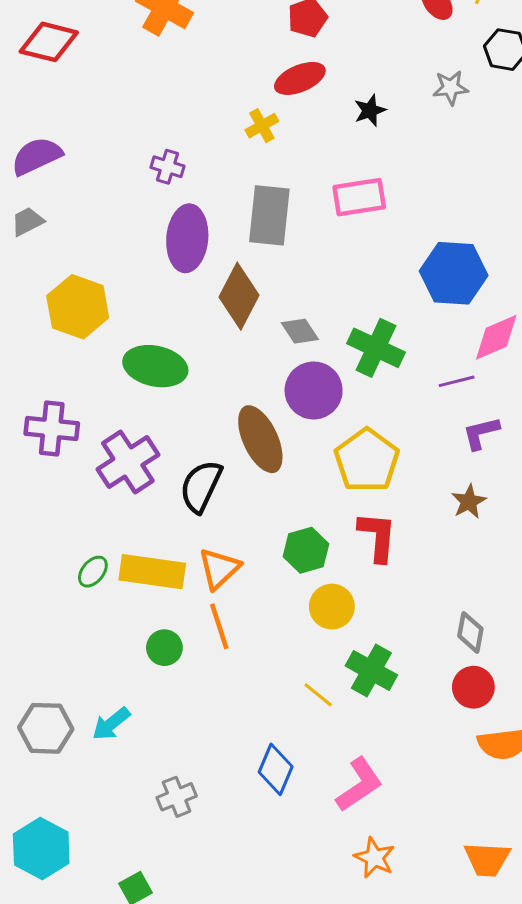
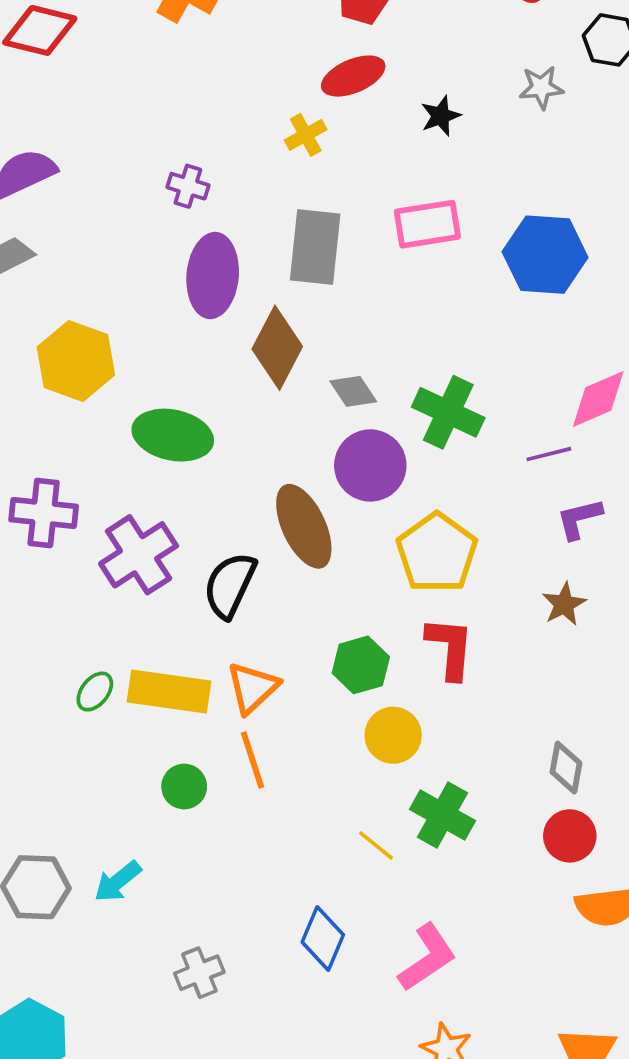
blue hexagon: (454, 273) -> (545, 255), moved

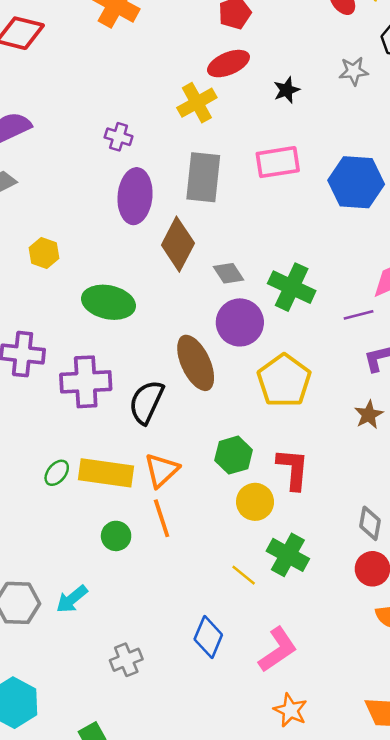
yellow cross: (306, 135) -> (197, 103), size x1.4
yellow hexagon: (76, 361) -> (44, 253), size x0.6
purple cross: (139, 555) -> (86, 382), turned 30
red L-shape: (450, 648) -> (293, 469), moved

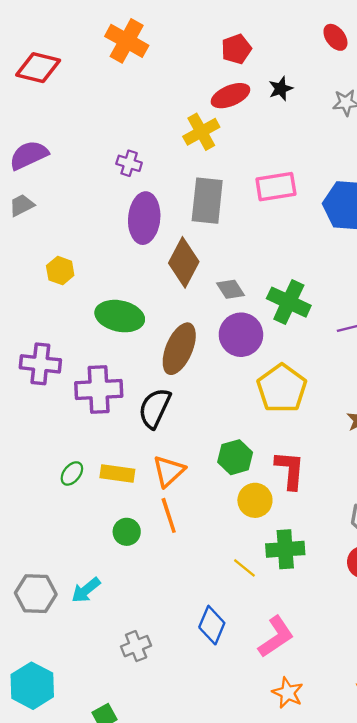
black star: (287, 90) -> (281, 89), moved
brown ellipse: (196, 363) -> (179, 349), moved, turned 48
yellow rectangle: (106, 473) -> (117, 473), size x0.7
green cross: (288, 555) -> (285, 549), turned -33

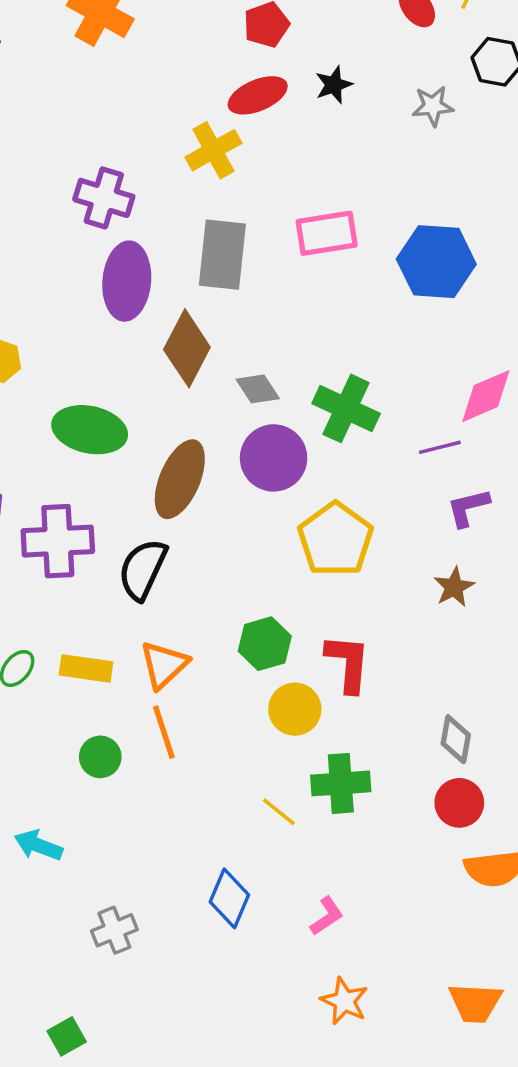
purple cross: (129, 163) -> (104, 198), size x1.5
cyan arrow: (86, 590) -> (38, 845), turned 60
pink L-shape: (276, 637) -> (327, 916), size x0.6

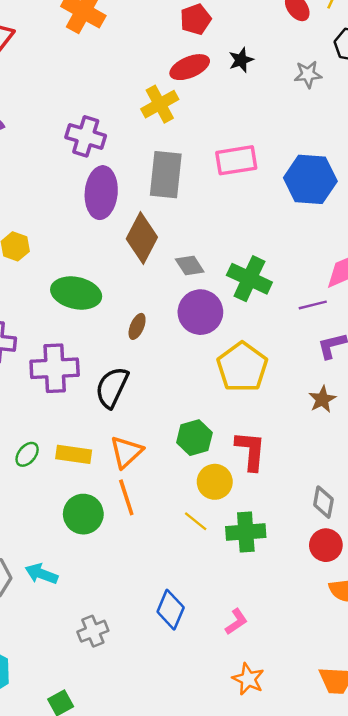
brown ellipse: (180, 479) -> (137, 326), size x0.5
green circle: (100, 757) -> (83, 514), size x1.4
yellow line: (279, 812) -> (196, 521), moved

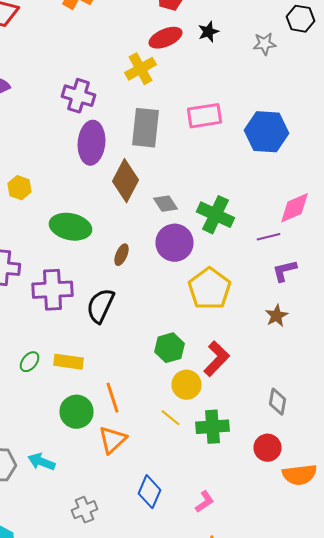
red L-shape: (251, 451) -> (216, 359), turned 39
orange triangle: (126, 452) -> (112, 440), moved
red circle: (326, 545) -> (268, 448), moved

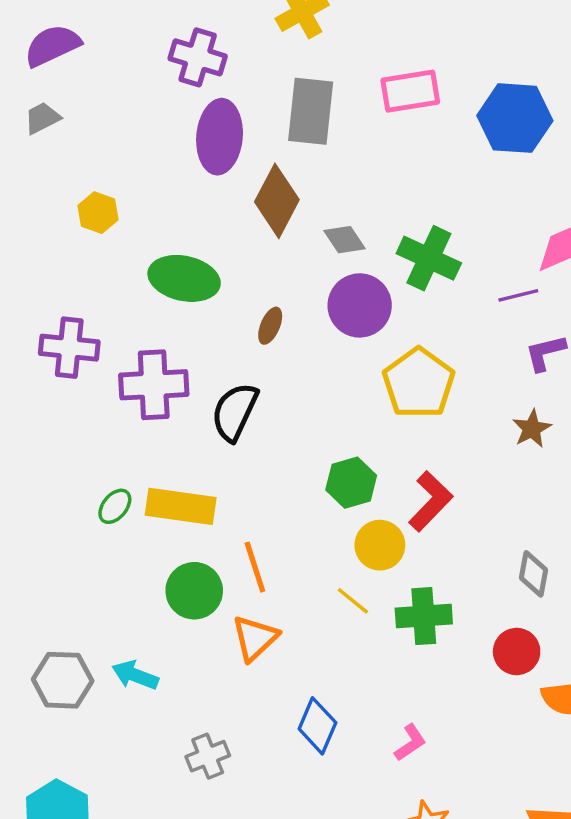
yellow rectangle: (68, 362) -> (181, 506), size x1.4

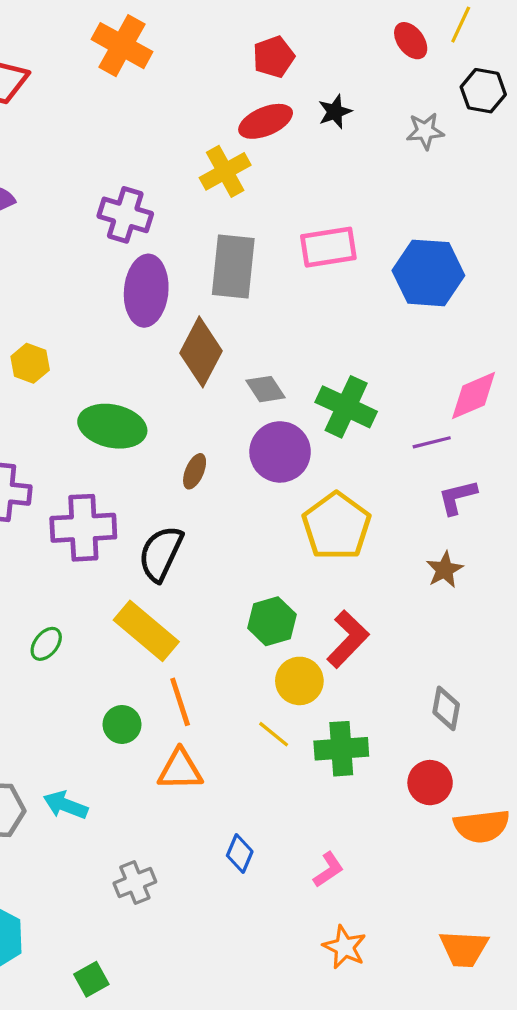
yellow rectangle: (181, 506) -> (146, 631), moved, turned 32
green circle: (194, 591) -> (122, 724), size x0.7
orange triangle: (255, 638) -> (180, 770), turned 42
blue diamond: (317, 726) -> (240, 854), size x0.7

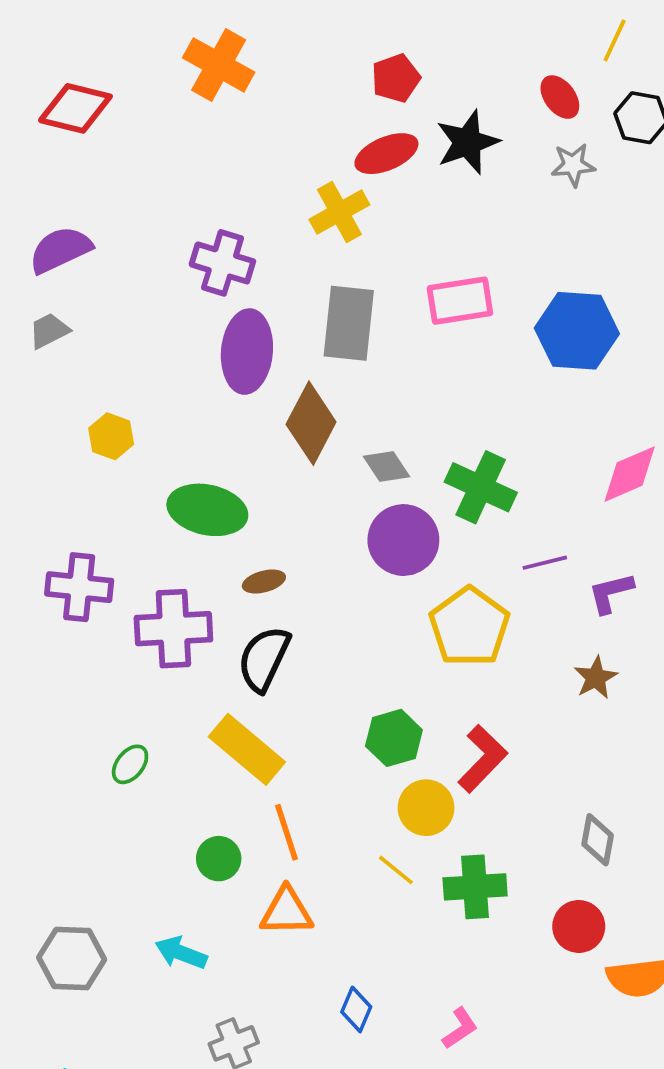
red ellipse: (411, 41) -> (560, 97), moved
black star: (335, 112) -> (468, 142), size x1.6
purple line: (432, 442) -> (545, 563), moved
brown ellipse: (195, 471) -> (264, 581), moved, turned 52
cyan arrow: (66, 805) -> (181, 953), moved

